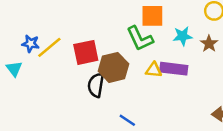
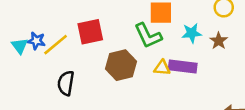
red square: (86, 52) -> (90, 32), moved
cyan triangle: (14, 69) -> (20, 46), moved
black semicircle: (96, 85) -> (66, 83), moved

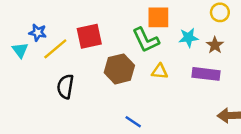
blue star: (36, 41) -> (38, 33), moved
purple rectangle: (183, 66) -> (206, 74), moved

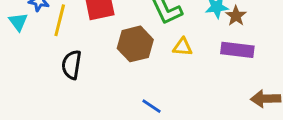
brown star: (215, 45) -> (236, 16), moved
yellow line: (55, 49) -> (60, 20), turned -36

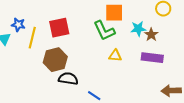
brown hexagon: (135, 44) -> (55, 60), moved
black semicircle: (72, 65) -> (68, 79), moved, turned 90

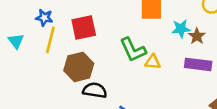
blue star: (18, 25) -> (44, 18), moved
green L-shape: (104, 31) -> (133, 50), moved

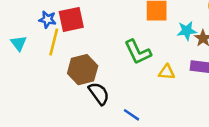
red square: (84, 28) -> (71, 19), moved
yellow triangle: (153, 62) -> (167, 72), moved
black semicircle: (95, 90) -> (99, 93), turned 45

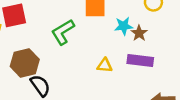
green L-shape: (138, 52) -> (63, 32), moved, turned 84

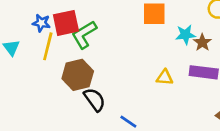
green L-shape: (63, 32) -> (84, 35), moved

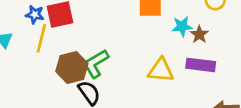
green L-shape: (84, 35) -> (96, 64), moved
yellow triangle: (165, 77) -> (161, 70), size x1.5

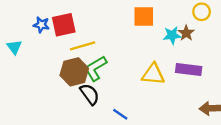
brown star: (199, 34) -> (186, 33), moved
yellow line: (41, 38) -> (83, 46), moved, turned 60

